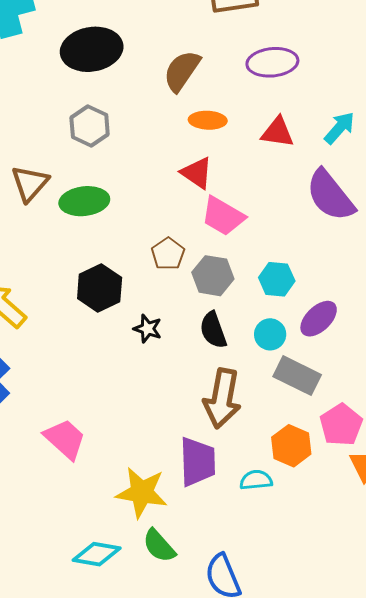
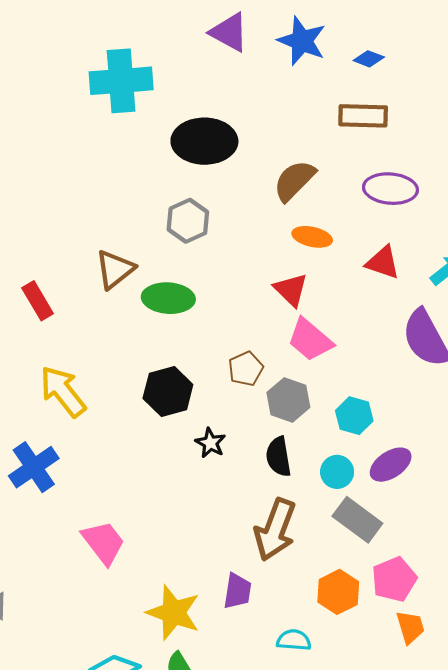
purple trapezoid: (197, 462) -> (237, 591), size x0.7
cyan semicircle: (256, 480) -> (294, 640), moved

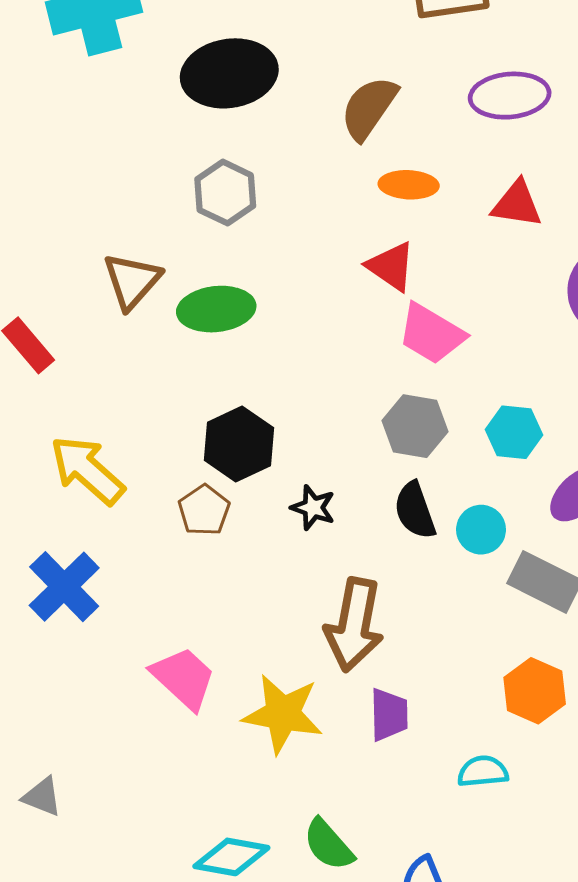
brown pentagon: (246, 369) -> (204, 510), moved
cyan circle: (337, 472) -> (481, 530), moved
brown arrow: (275, 530) -> (354, 625), moved
yellow star: (173, 613) -> (283, 714), moved

